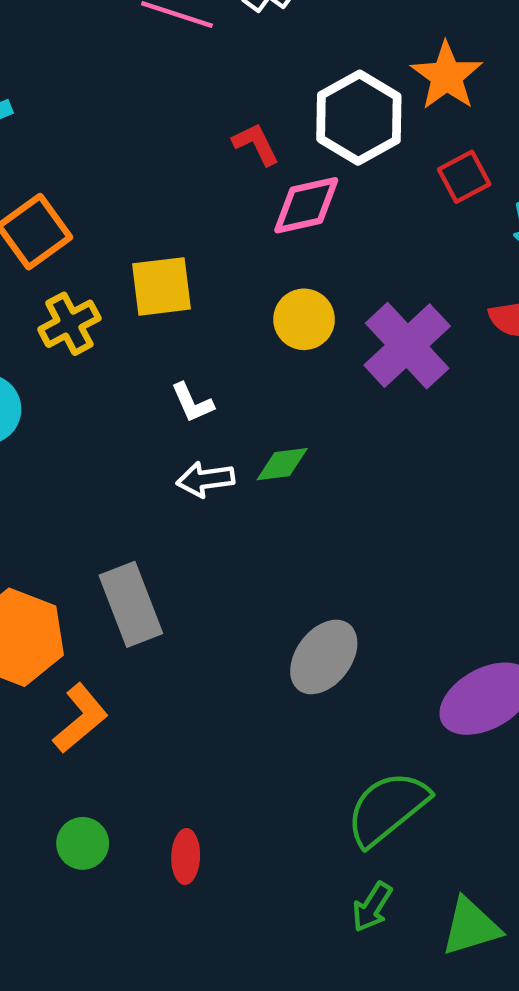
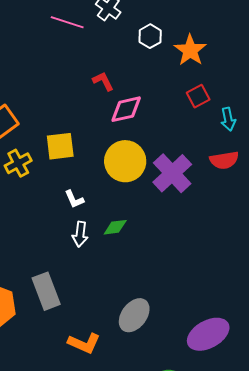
white hexagon: (359, 118) -> (150, 36), moved, size x0.6
yellow circle: (304, 319) -> (125, 161), size x1.5
white arrow: (205, 479) -> (80, 234), turned -75
orange L-shape: (80, 718) -> (84, 343), moved, turned 64

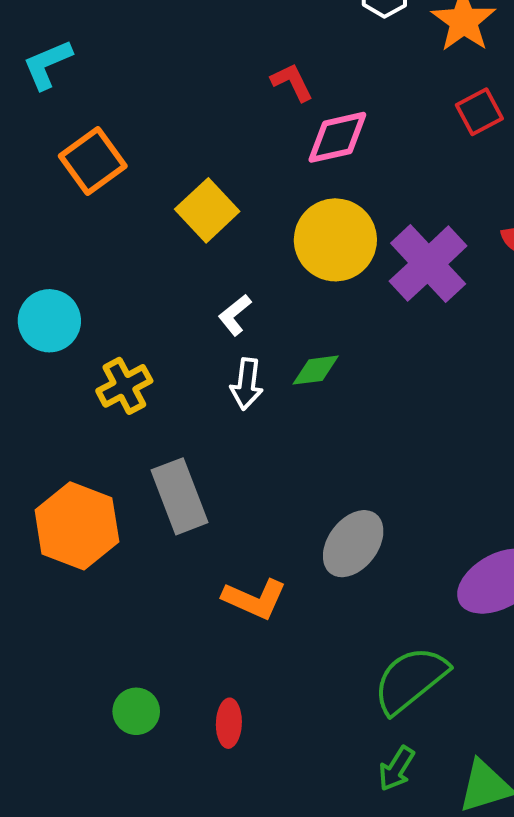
yellow square: (60, 146) -> (207, 210), turned -36
yellow cross: (18, 163) -> (124, 386), moved
white L-shape: (74, 199) -> (235, 315), turned 75

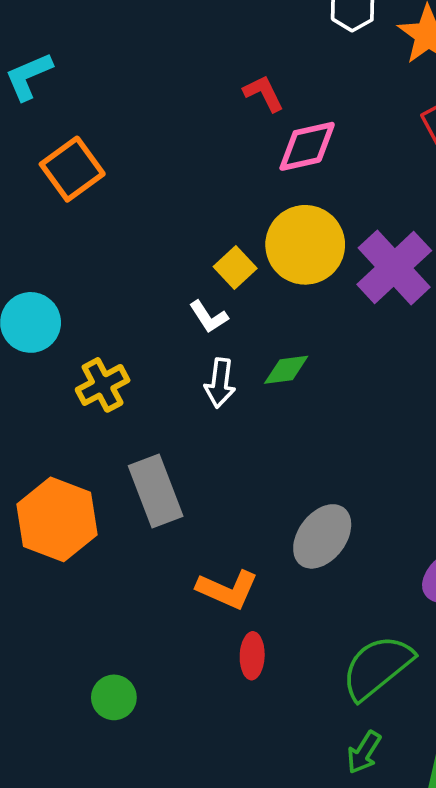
yellow square: (207, 210) -> (235, 268), moved, size x0.7
white L-shape: (235, 315) -> (209, 317), turned -84
red ellipse: (229, 723) -> (252, 656), moved

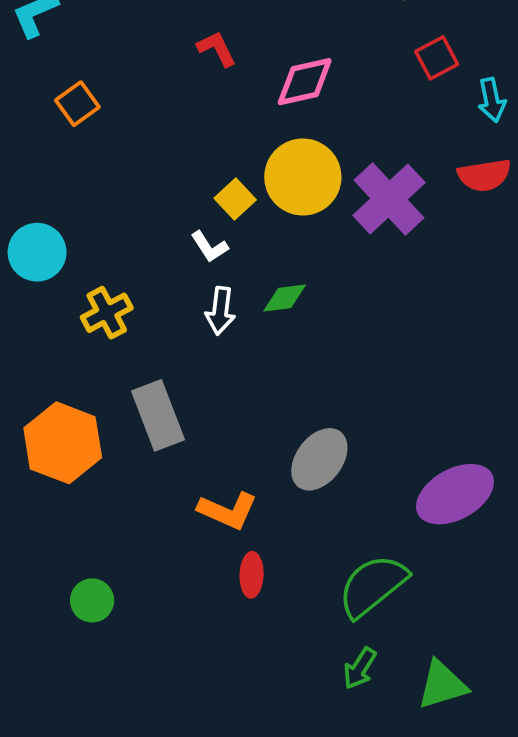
red L-shape: (264, 93) -> (217, 49), moved
orange square: (72, 169) -> (77, 104), size x0.7
green circle: (114, 697) -> (92, 600), moved

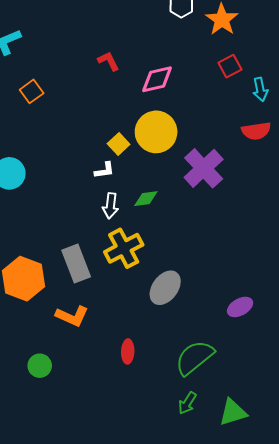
purple cross: (389, 199) -> (204, 168), moved
white L-shape: (209, 247) -> (104, 170), turned -65
yellow cross: (107, 313) -> (124, 248), moved, size x1.4
purple ellipse: (455, 494) -> (240, 307), size x0.6
orange L-shape: (228, 511) -> (72, 316), moved

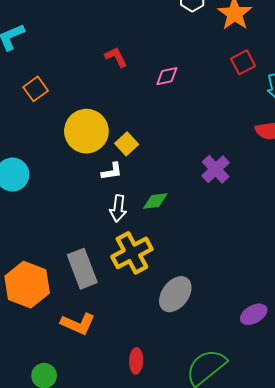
pink diamond: (157, 79) -> (167, 76), size x0.7
yellow circle: (156, 132) -> (86, 131), moved
purple cross: (204, 168) -> (216, 169), size x0.7

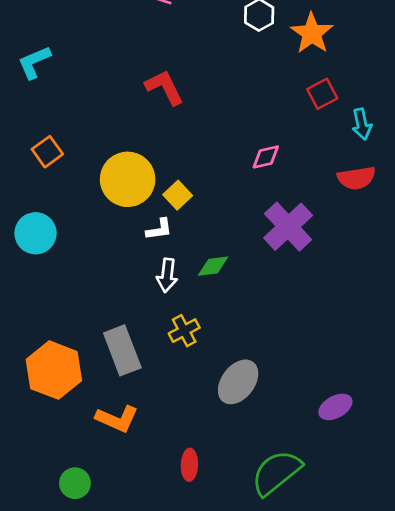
red L-shape: (116, 57) -> (164, 87), size x1.4
pink diamond: (167, 76) -> (266, 157), moved
orange square: (36, 89) -> (47, 152), moved
purple cross: (216, 169) -> (288, 227), size x1.4
yellow cross: (132, 253) -> (184, 331), size x0.6

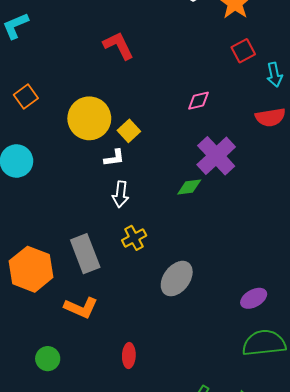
green diamond: (213, 266) -> (189, 187), moved
red ellipse: (189, 465) -> (129, 356), moved
green semicircle: (276, 473) -> (264, 343), moved, turned 33

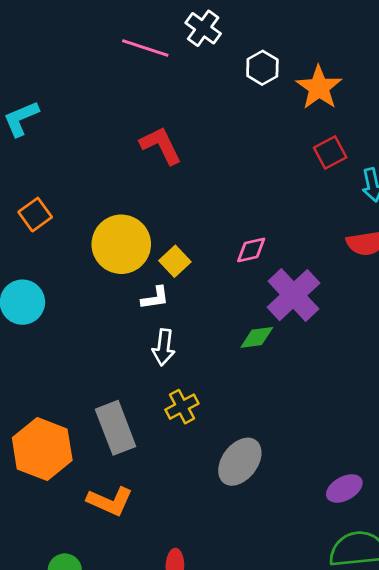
pink diamond: (199, 101) -> (251, 250), moved

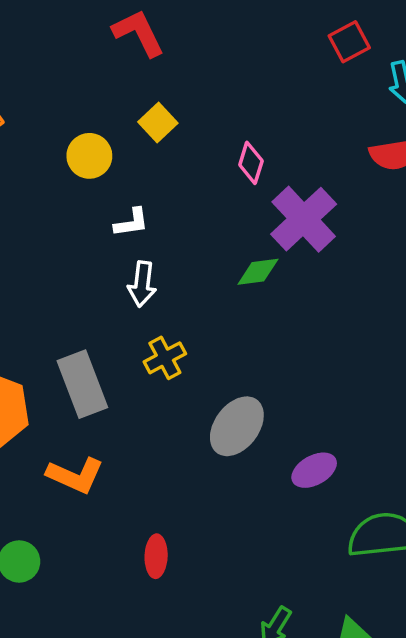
yellow circle: (121, 244) -> (89, 156), size x0.6
pink diamond: (251, 250) -> (251, 163), turned -60
yellow square: (175, 261) -> (158, 122), moved
purple ellipse: (344, 488) -> (314, 470), moved

